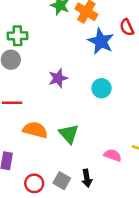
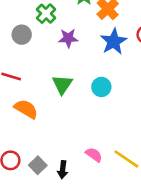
green cross: (17, 36) -> (46, 14), moved, turned 30
purple star: (58, 78) -> (68, 38), moved
green triangle: (69, 134) -> (62, 84), moved

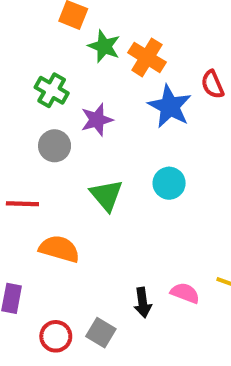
gray circle: (22, 35) -> (55, 146), moved
black arrow: (63, 170) -> (143, 303), moved

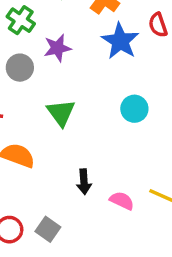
cyan circle: (169, 183) -> (134, 109), moved
black arrow: (143, 303) -> (84, 182), moved

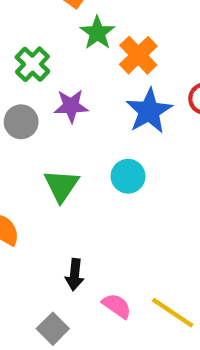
cyan circle: (134, 109) -> (128, 176), moved
gray square: (48, 229) -> (53, 329), moved

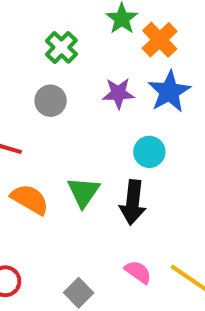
purple star: (71, 106) -> (118, 93), moved
green triangle: (61, 186) -> (83, 192), moved
black arrow: (75, 275) -> (133, 202), moved, size x1.5

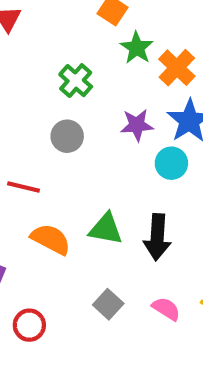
cyan circle: (149, 152) -> (171, 163), moved
green triangle: (83, 192) -> (106, 229), turned -51
gray square: (79, 293) -> (108, 304), moved

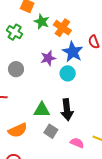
green cross: (76, 81) -> (15, 32), moved
orange semicircle: (51, 239) -> (18, 130), moved, turned 138
gray square: (108, 304) -> (51, 131), moved

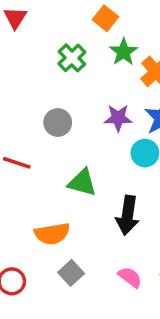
green triangle: (42, 110) -> (82, 183), moved
orange semicircle: (18, 130) -> (52, 234), moved
gray square: (51, 131) -> (71, 273), moved

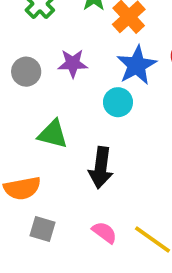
purple star: (118, 118) -> (73, 63), moved
gray square: (71, 273) -> (43, 229), turned -30

